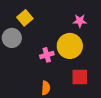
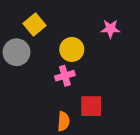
yellow circle: (70, 46) -> (72, 49), moved, size x0.7
red square: (80, 77) -> (91, 106), moved

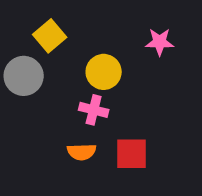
pink cross: (65, 76) -> (94, 110), turned 30
orange semicircle: (63, 121) -> (82, 152), moved, turned 84

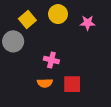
yellow circle: (104, 72) -> (58, 14), moved

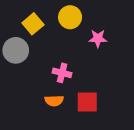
pink star: (88, 23) -> (98, 38), moved

